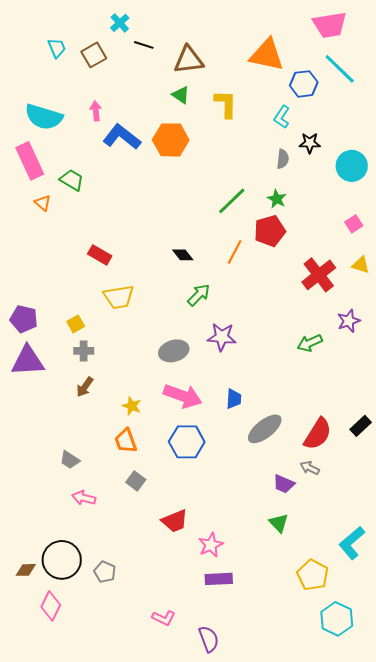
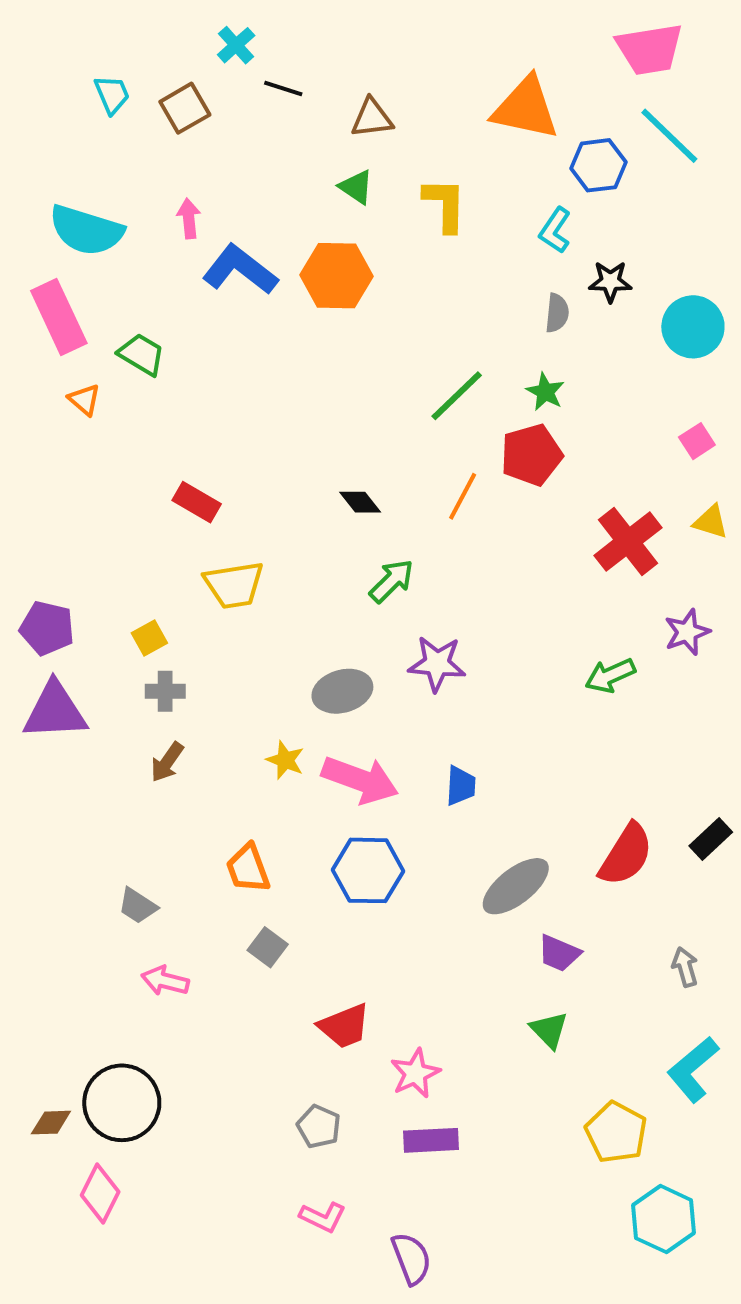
brown triangle: (189, 60) -> (372, 118), size x0.7
yellow star: (132, 406) -> (285, 760), moved
gray ellipse: (265, 429) -> (516, 886), moved
gray arrow: (310, 468) -> (685, 967), moved, turned 48
gray pentagon: (105, 572) -> (319, 1126), moved

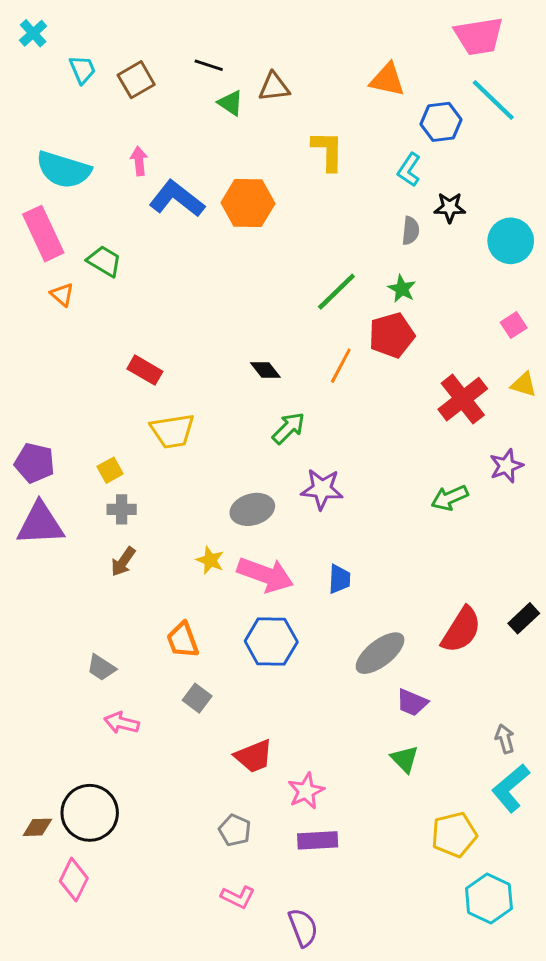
cyan cross: (236, 45) -> (33, 33), moved
orange triangle: (526, 108) -> (387, 80), size x0.7
green triangle: (356, 187) -> (231, 103), moved
gray arrow: (685, 967) -> (505, 739), moved
yellow pentagon: (616, 1132) -> (454, 835), turned 30

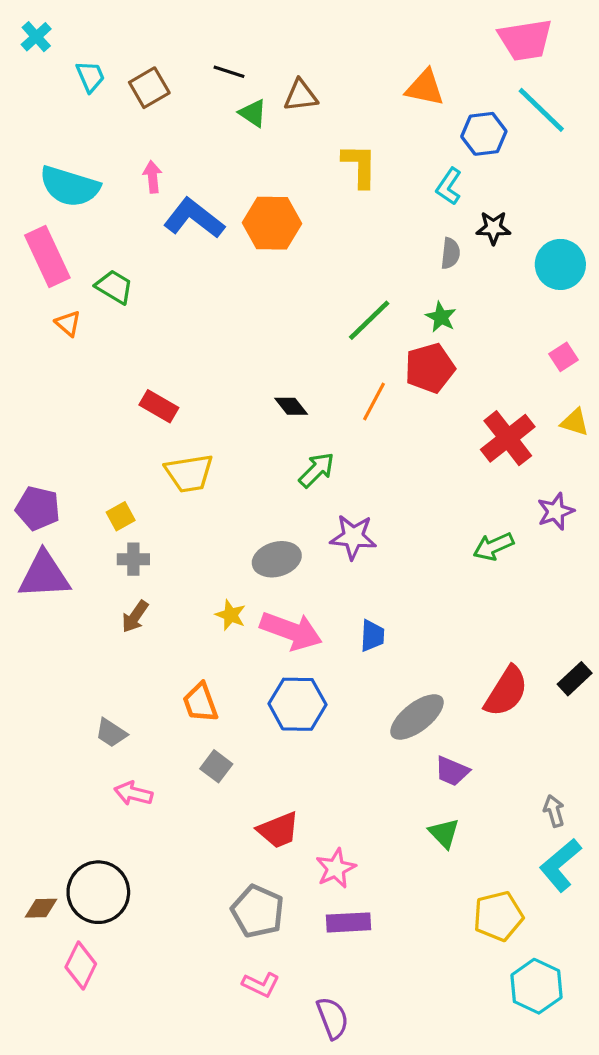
gray pentagon: (235, 830) -> (258, 911), size x1.5

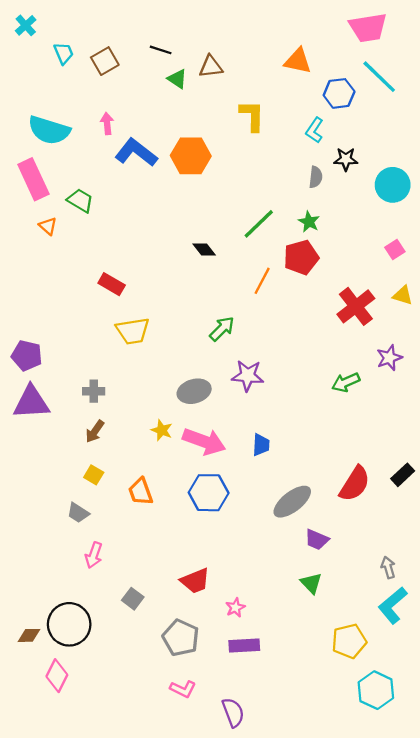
black diamond: (291, 406) -> (204, 250), moved
yellow square: (121, 516) -> (94, 475), moved, turned -30
gray square: (216, 766) -> (133, 599), moved
pink arrow: (133, 793) -> (94, 555), turned -85
pink star: (336, 868) -> (235, 608), size x0.7

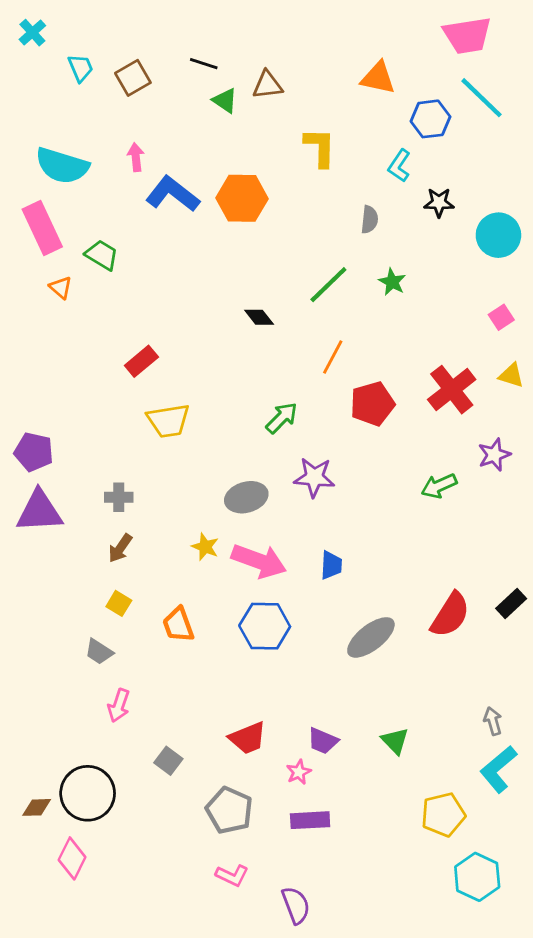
gray semicircle: (316, 177) -> (370, 220), moved
red pentagon: (301, 257) -> (372, 404), moved
red rectangle: (112, 284) -> (141, 361), turned -70
purple trapezoid: (317, 540) -> (323, 741), moved

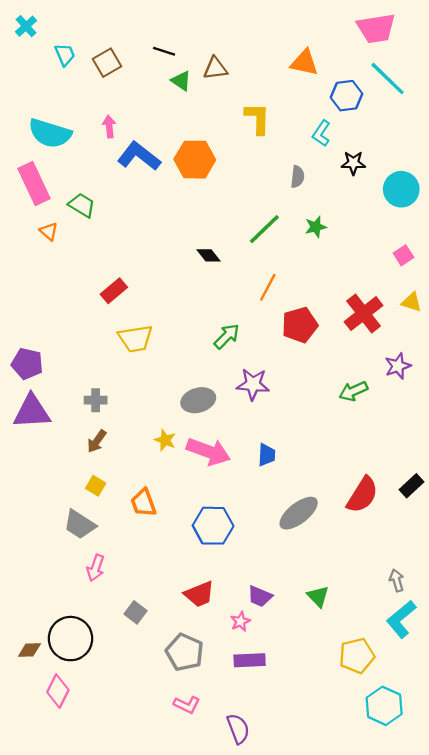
green star: (392, 282) -> (316, 227), turned 30
blue hexagon: (265, 626) -> (213, 526), moved
gray trapezoid: (99, 652) -> (80, 525), size x1.4

